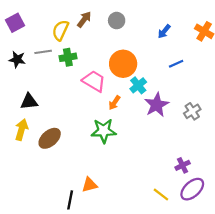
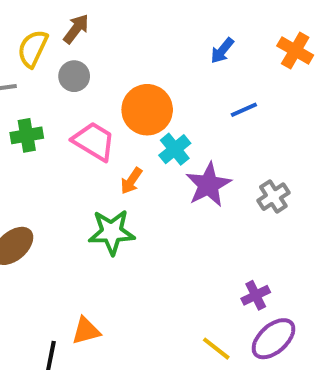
gray circle: (117, 21) -> (74, 76), moved
green cross: (68, 57) -> (27, 135), moved

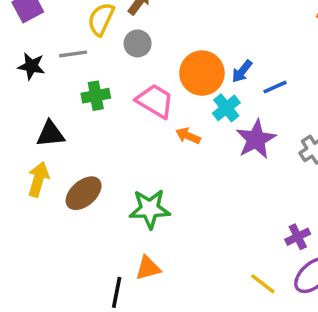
blue arrow: (222, 50) -> (242, 71), moved
blue line: (244, 110) -> (275, 87), moved
orange arrow: (131, 181) -> (188, 136), turned 80
green star: (112, 232) -> (150, 209), moved

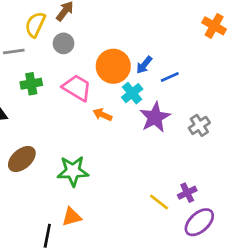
yellow line: (263, 284) -> (159, 202), moved

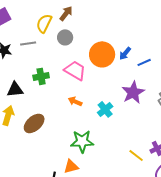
green cross: (31, 84) -> (41, 76), moved
cyan cross: (132, 93) -> (105, 109), moved
orange arrow: (102, 115) -> (75, 101), moved
green star: (73, 171) -> (82, 141), moved

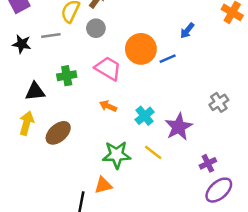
blue arrow: (125, 53) -> (187, 31), moved
blue line: (144, 62) -> (168, 59), moved
purple star: (133, 92) -> (179, 127), moved
yellow line: (136, 155) -> (153, 152), moved

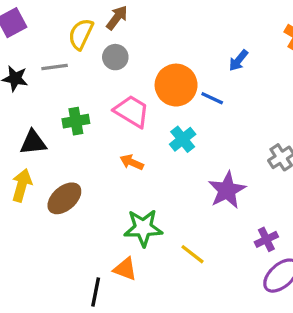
blue line: (168, 59) -> (212, 98), turned 49
cyan cross: (145, 116) -> (183, 139), moved
yellow line: (153, 152) -> (192, 254), moved
orange triangle: (103, 185) -> (125, 269), turned 36

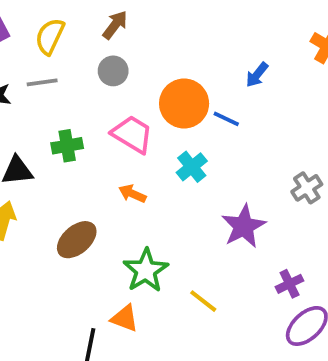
yellow semicircle: (81, 34) -> (50, 36), moved
brown ellipse: (64, 198) -> (77, 240), moved
green star: (143, 228) -> (146, 270), turned -30

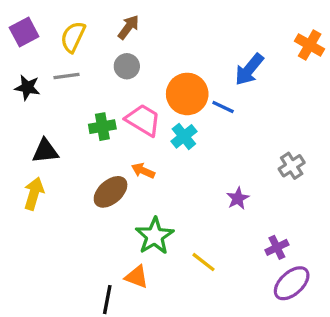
blue arrow: (257, 75) -> (249, 70), size x1.5
green cross: (67, 146) -> (102, 127), moved
cyan cross: (192, 167) -> (184, 136), moved
purple star: (244, 226) -> (238, 198), size x0.6
brown ellipse: (77, 240) -> (111, 192), moved

